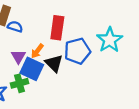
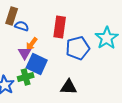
orange arrow: (37, 51) -> (32, 44), moved
black triangle: (54, 63) -> (69, 87), moved, turned -42

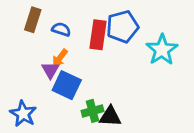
blue semicircle: (22, 26) -> (61, 29), moved
blue pentagon: (78, 48) -> (122, 27), moved
green cross: (26, 77) -> (93, 111), moved

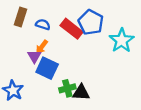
blue pentagon: (122, 27) -> (91, 22), turned -30
red rectangle: (98, 35) -> (72, 29), turned -60

